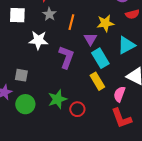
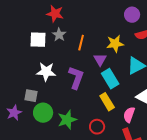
white square: (17, 15) -> (38, 40), moved
white star: (38, 40) -> (46, 72), moved
green circle: (25, 104) -> (43, 113), moved
red circle: (77, 109) -> (97, 127), moved

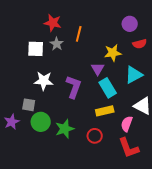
orange line: (81, 43) -> (79, 34), moved
yellow rectangle: (107, 102) -> (105, 111), turned -72

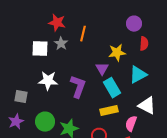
red semicircle: (140, 44) -> (144, 44), turned -72
gray square: (29, 105) -> (21, 97), moved

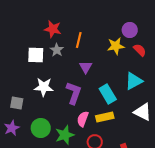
red semicircle: (144, 44) -> (140, 50), turned -48
yellow star: (117, 53) -> (116, 46), moved
purple triangle: (102, 69) -> (86, 67), moved
pink semicircle: (131, 124) -> (83, 119), moved

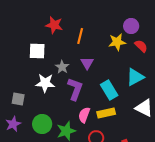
gray star: (57, 50) -> (62, 67), moved

